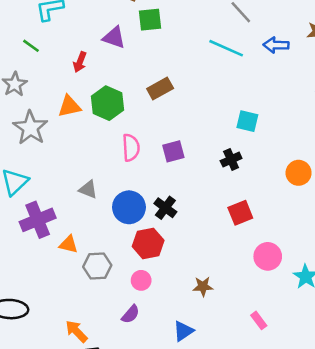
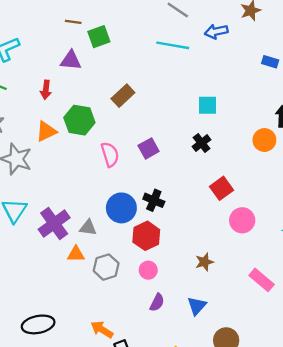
gray triangle: (88, 189) -> (88, 228), moved
purple cross: (38, 220) -> (54, 223), moved
pink circle: (268, 256) -> (242, 220), moved
purple semicircle: (131, 314) -> (157, 302), moved
pink rectangle: (259, 320) -> (262, 280), size x1.5

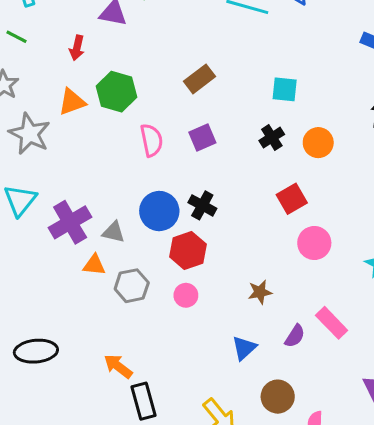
brown rectangle: (123, 96) -> (199, 79), moved
orange circle: (264, 140) -> (318, 143), moved
purple semicircle: (157, 302) -> (295, 336), moved

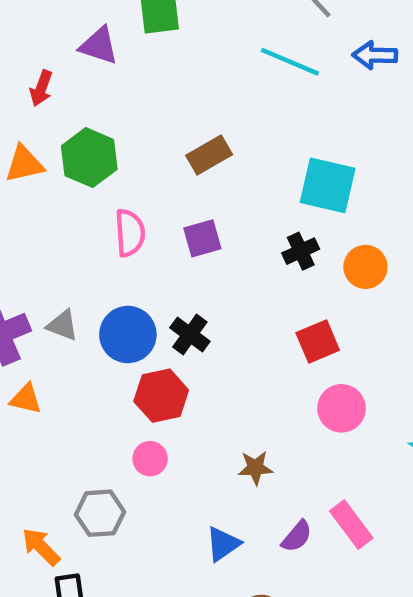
cyan square: (285, 89) -> (328, 185), size x1.5
gray triangle: (113, 232) -> (62, 325), moved
gray hexagon: (132, 286) -> (100, 513), moved

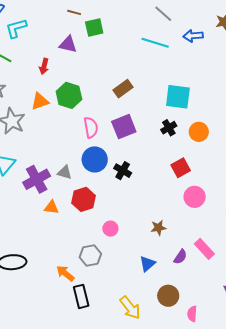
purple square: (202, 238) -> (124, 127), size x1.4
blue circle: (128, 335) -> (95, 159), moved
red hexagon: (161, 396) -> (84, 199), moved

